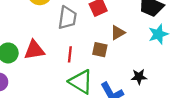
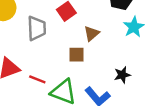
red line: (70, 54) -> (37, 79), moved, turned -63

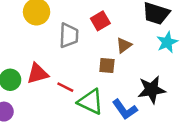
black star: (122, 75) -> (152, 90), size x1.6

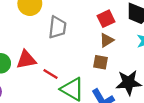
red square: (100, 21) -> (106, 19), moved
brown square: (107, 66) -> (101, 62), moved

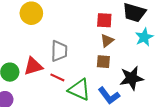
red square: (106, 19) -> (104, 20), turned 35
gray trapezoid: (57, 27) -> (59, 51), moved

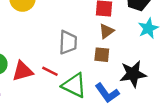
gray trapezoid: (59, 51) -> (68, 42), moved
red triangle: (33, 66) -> (23, 71), moved

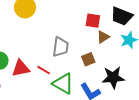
brown triangle: (106, 31) -> (103, 37), moved
brown square: (102, 55) -> (88, 59), turned -32

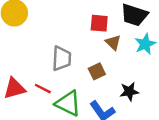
brown triangle: (103, 37) -> (113, 42), turned -40
black star: (113, 77) -> (129, 92), size x0.7

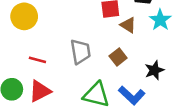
red line: (43, 89) -> (37, 60), moved

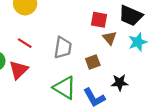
red triangle: (40, 91) -> (19, 70), turned -35

